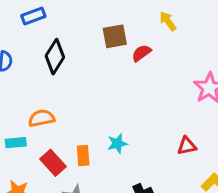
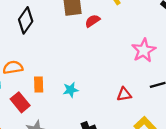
orange rectangle: (83, 156) -> (39, 84), moved

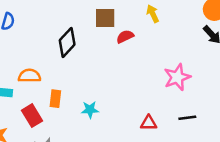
black diamond: (26, 20) -> (67, 42), moved

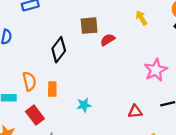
yellow arrow: (153, 14) -> (141, 18), moved
orange semicircle: (29, 76) -> (29, 81), turned 84
orange rectangle: (55, 99) -> (52, 89), moved

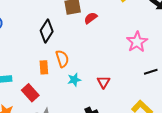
orange semicircle: (29, 81) -> (62, 59), moved
red triangle: (135, 111) -> (104, 82), moved, turned -48

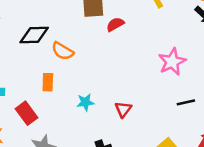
black diamond: (47, 31) -> (34, 35), moved, turned 50
orange semicircle: (62, 59) -> (63, 51), moved, turned 132

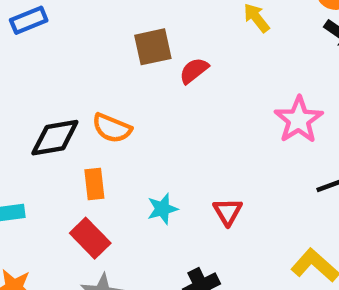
black diamond: (34, 35) -> (55, 138), moved
red rectangle: (26, 113) -> (90, 238), moved

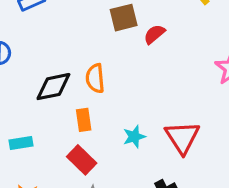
orange semicircle: (112, 128) -> (95, 78), turned 64
red triangle: (228, 212) -> (182, 137), size x1.6

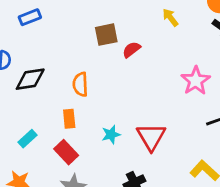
black diamond: (53, 87) -> (30, 79), moved
cyan rectangle: (21, 143) -> (27, 139), moved, turned -36

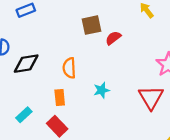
cyan star: (111, 135) -> (102, 90), moved
red triangle: (151, 137) -> (151, 97), moved

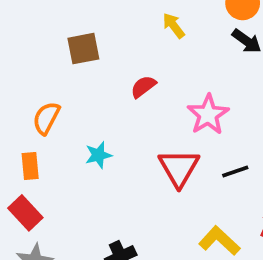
red semicircle: (113, 38) -> (143, 87), moved
orange semicircle: (69, 68) -> (46, 118), turned 30

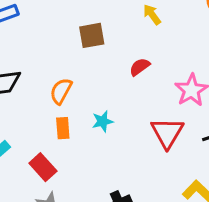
yellow arrow: (174, 26) -> (152, 15), moved
orange rectangle: (30, 166) -> (63, 128), moved

